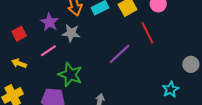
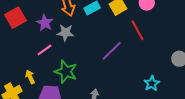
red square: (19, 34) -> (15, 18), moved, size x1.5
yellow arrow: (19, 63) -> (30, 77), moved, turned 48
cyan star: (170, 89) -> (152, 83), moved

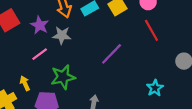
red line: (137, 30) -> (151, 30), moved
green star: (66, 72) -> (63, 77), turned -30

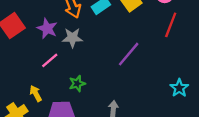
red line: (151, 30) -> (171, 25), turned 55
green star: (63, 77) -> (77, 84), size x0.6

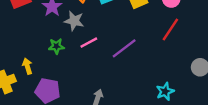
pink line: (50, 60) -> (89, 43), moved
green star: (77, 84) -> (56, 46), moved

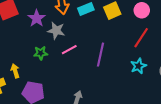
purple line: (124, 48) -> (100, 55), turned -40
cyan star: (165, 91) -> (138, 66), moved

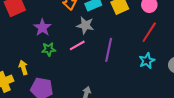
purple star: (37, 18) -> (42, 28), moved
gray star: (56, 31) -> (85, 25), moved

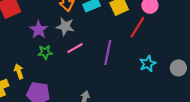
gray star: (85, 25) -> (65, 26), moved
red line: (149, 32) -> (137, 27), moved

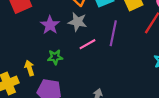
green star: (45, 52) -> (55, 57), moved
purple line: (108, 53) -> (113, 33), moved

